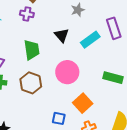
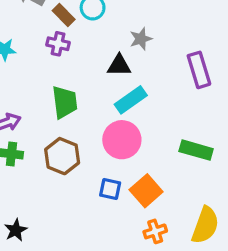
black triangle: (62, 35) -> (119, 65), moved, turned -49
cyan rectangle: (90, 40) -> (131, 100), moved
blue square: (59, 118) -> (110, 189), moved

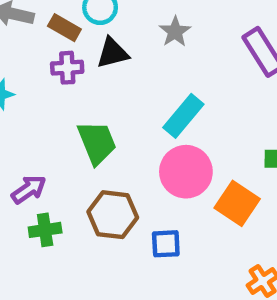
black triangle: (119, 65) -> (113, 53), moved
blue square: (110, 189) -> (166, 244), moved
orange square: (146, 191) -> (237, 203), moved

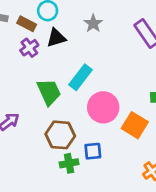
purple cross: (67, 68) -> (29, 48), turned -30
cyan rectangle: (183, 116) -> (80, 77), moved
green cross: (45, 230) -> (69, 163), moved

